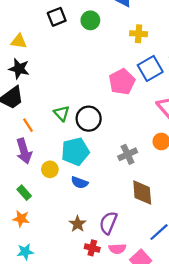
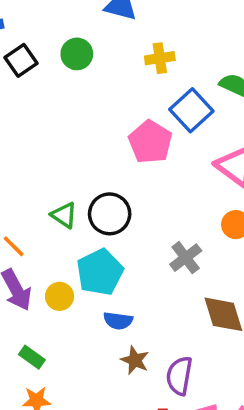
yellow circle: (50, 169) -> (60, 296), moved
brown star: (78, 224) -> (135, 360), moved

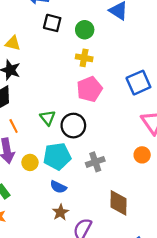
yellow cross: (160, 58) -> (84, 58), moved
black square: (21, 60) -> (52, 23), turned 30
pink pentagon: (150, 142) -> (89, 89), moved
gray cross: (186, 258) -> (95, 162), moved

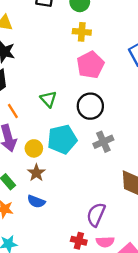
black circle: (73, 126) -> (90, 106), moved
blue semicircle: (58, 187) -> (36, 201), moved
brown star: (60, 212) -> (36, 173), moved

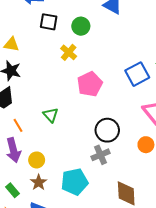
yellow cross: (82, 32) -> (69, 52), moved, turned 35
black circle: (90, 106) -> (107, 130), moved
cyan pentagon: (62, 139) -> (75, 182), moved

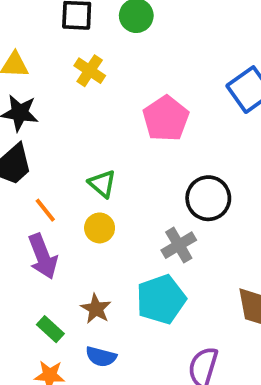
yellow cross: (69, 52) -> (90, 71), moved
gray cross: (101, 155) -> (179, 245), moved
yellow circle: (37, 160) -> (100, 228), moved

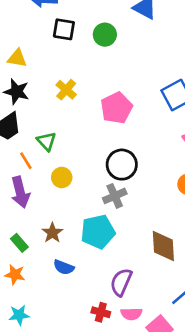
yellow cross: (90, 71) -> (66, 90), moved
green triangle: (102, 184) -> (46, 141), moved
black circle: (208, 198) -> (122, 165), moved
blue semicircle: (101, 357) -> (64, 267), moved

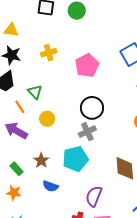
yellow cross: (66, 90) -> (49, 53), turned 35
purple arrow: (20, 192) -> (16, 131), turned 135

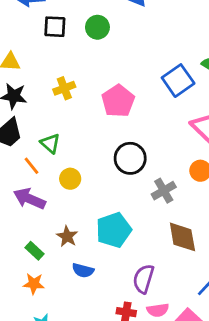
gray cross: (87, 132) -> (164, 191), moved

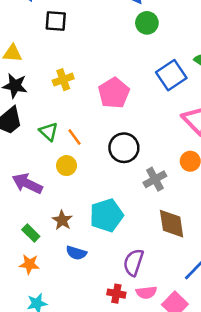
green circle: (97, 27) -> (147, 23), moved
orange line: (32, 166) -> (74, 137), moved

